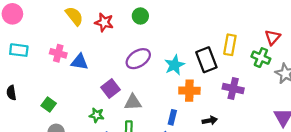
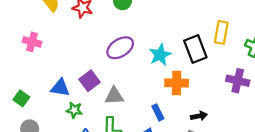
blue triangle: (80, 62) -> (60, 88), moved
purple cross: (233, 88) -> (238, 81), moved
blue rectangle: (172, 117) -> (158, 112), turned -40

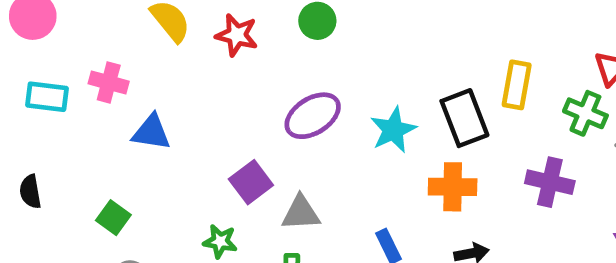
pink cross: (32, 42) -> (109, 82), moved
orange cross: (177, 83) -> (453, 187), moved
blue triangle: (60, 88) -> (151, 132), moved

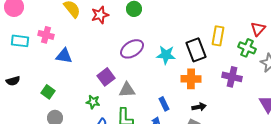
red star: (237, 35) -> (100, 15), turned -30
cyan star: (393, 130) -> (166, 55), turned 30
black semicircle: (30, 192) -> (13, 81), turned -96

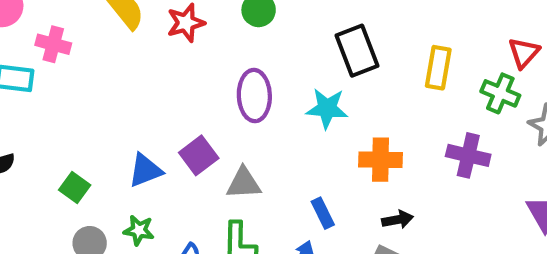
pink cross: (46, 35) -> (53, 44), moved
purple ellipse: (132, 49) -> (254, 96), turned -60
black rectangle: (196, 50) -> (357, 51), moved
blue triangle: (64, 56) -> (145, 170), moved, turned -30
green star: (93, 102) -> (139, 230), moved

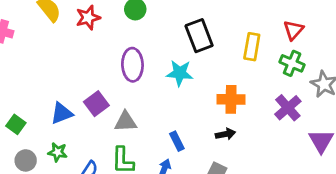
red triangle: (524, 53) -> (293, 30), moved
purple cross: (468, 155) -> (288, 108), moved, turned 36
orange cross: (381, 160) -> (231, 99), moved
black arrow: (398, 220) -> (225, 134), moved

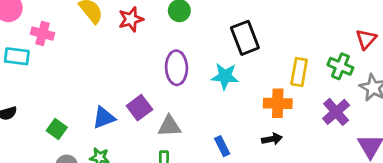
red triangle: (293, 30) -> (366, 39), moved
yellow rectangle: (252, 47) -> (299, 72), moved

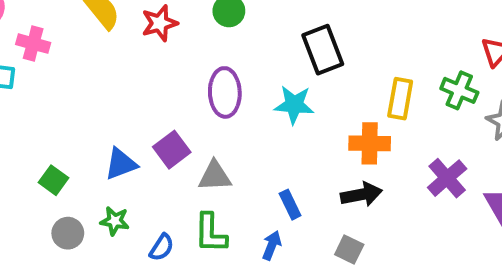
purple cross: (336, 112) -> (447, 178), moved
black arrow: (272, 139) -> (361, 194), size x1.4

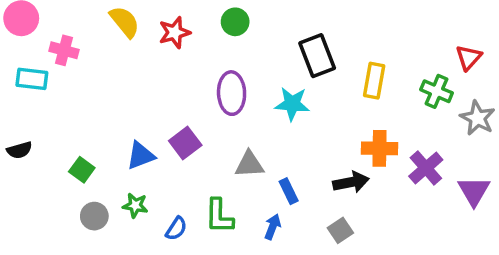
yellow rectangle: (400, 99) -> (374, 81), moved
orange cross: (370, 143) -> (379, 148), moved
gray triangle: (215, 176) -> (249, 164), moved
gray square: (349, 249) -> (340, 230), turned 30

